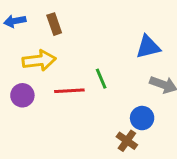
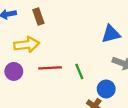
green line: (101, 79) -> (79, 71), moved

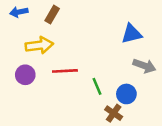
brown rectangle: (38, 16) -> (52, 15), turned 49
green line: (79, 71) -> (97, 86), moved

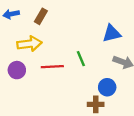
green line: (97, 86) -> (81, 59), moved
brown cross: (114, 113) -> (96, 104), turned -35

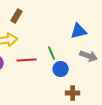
blue circle: (107, 87) -> (61, 69), moved
brown cross: (96, 104) -> (73, 93), moved

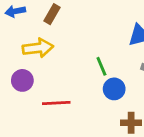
red line: (27, 60) -> (56, 103), moved

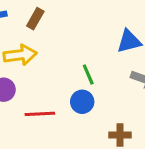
blue circle: (114, 89) -> (82, 102), moved

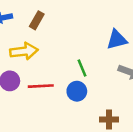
red line: (40, 114) -> (41, 86), moved

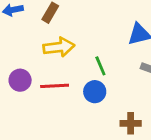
yellow arrow: (24, 51) -> (59, 47), moved

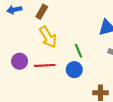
yellow arrow: (59, 47) -> (48, 37), turned 65

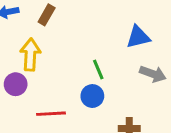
yellow arrow: (48, 37) -> (30, 55), moved, turned -145
red line: (45, 65) -> (51, 114), moved

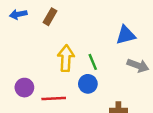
yellow arrow: (30, 55) -> (66, 58), moved
purple circle: (16, 84) -> (24, 88), moved

